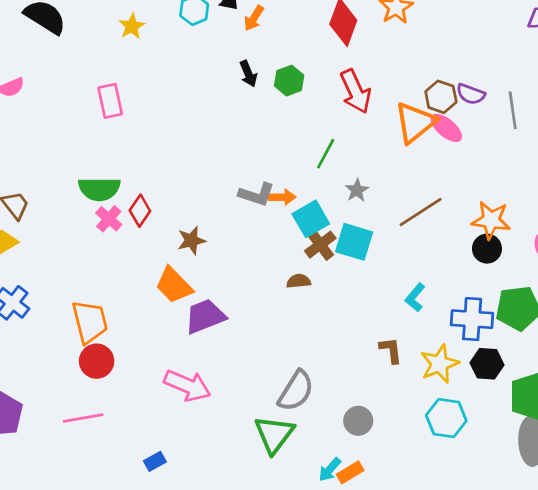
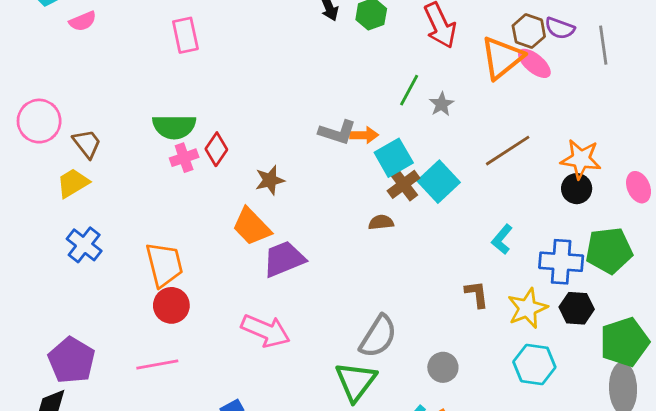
gray star: (357, 190) -> (442, 104), moved
pink cross: (109, 219) -> (184, 158), turned 30
cyan square: (354, 242) -> (439, 182), turned 30

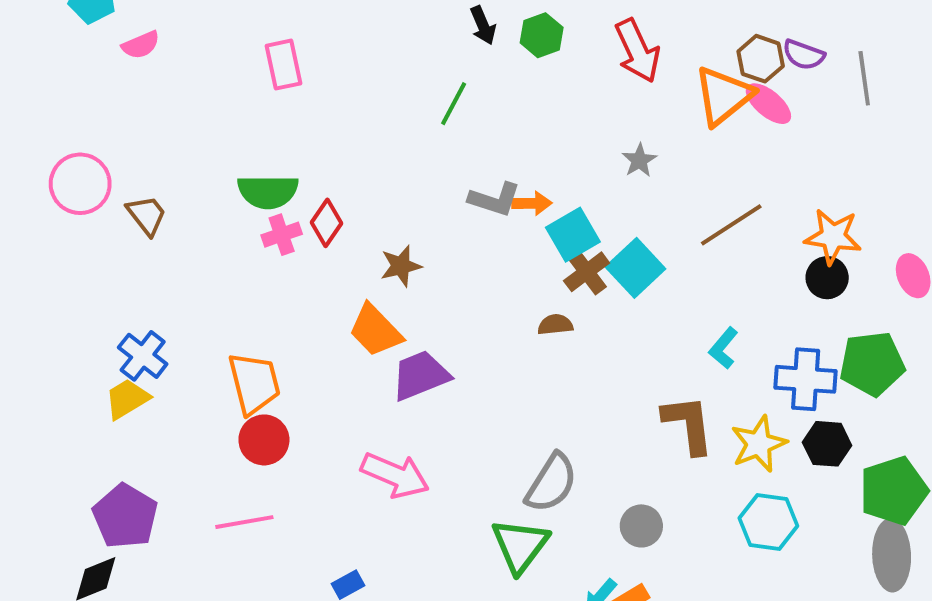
green line: (409, 90) -> (454, 104), moved
yellow trapezoid: (73, 183) -> (127, 399), moved
brown L-shape: (477, 294) -> (688, 424), size x1.6

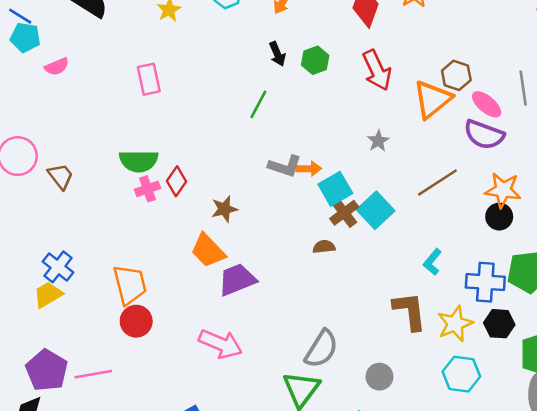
purple semicircle: (804, 55) -> (484, 135), moved, size x1.5
pink ellipse: (768, 104) -> (487, 104), moved
pink line: (244, 522) -> (93, 374), moved

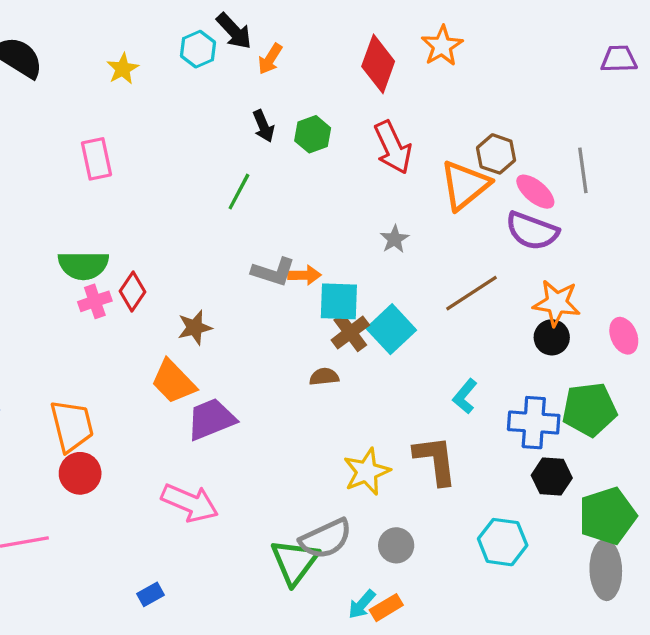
cyan square: (335, 189) -> (339, 301), turned 32
yellow star: (455, 324) -> (367, 472), moved
gray semicircle: (321, 349) -> (326, 539), moved, turned 33

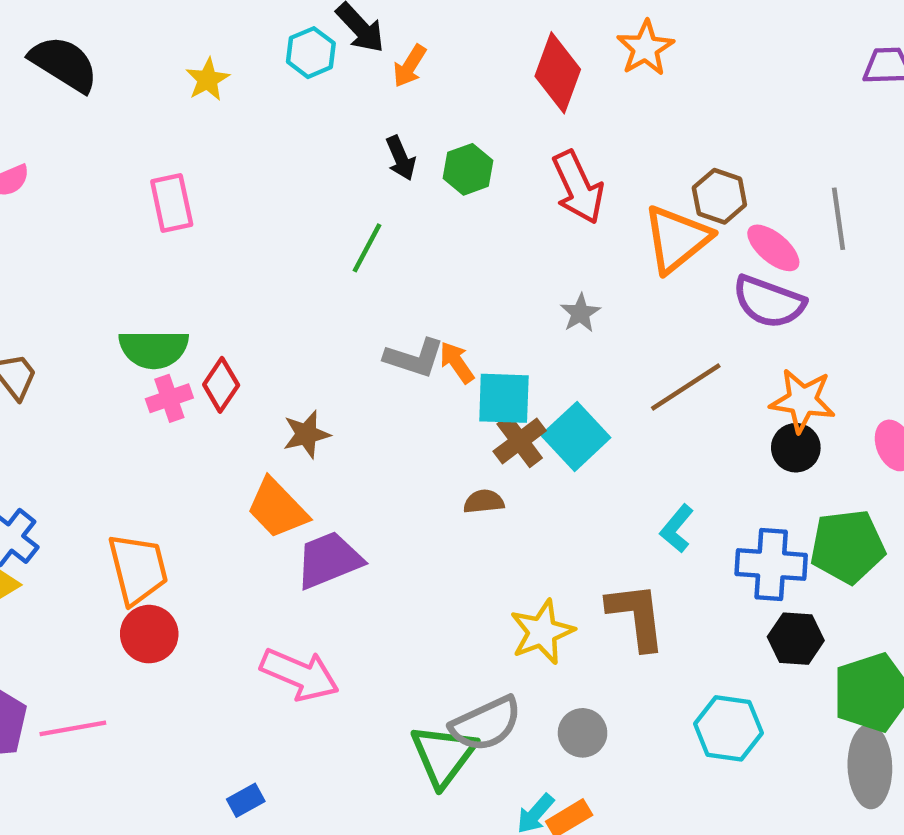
orange arrow: (304, 275) -> (457, 362), turned -124

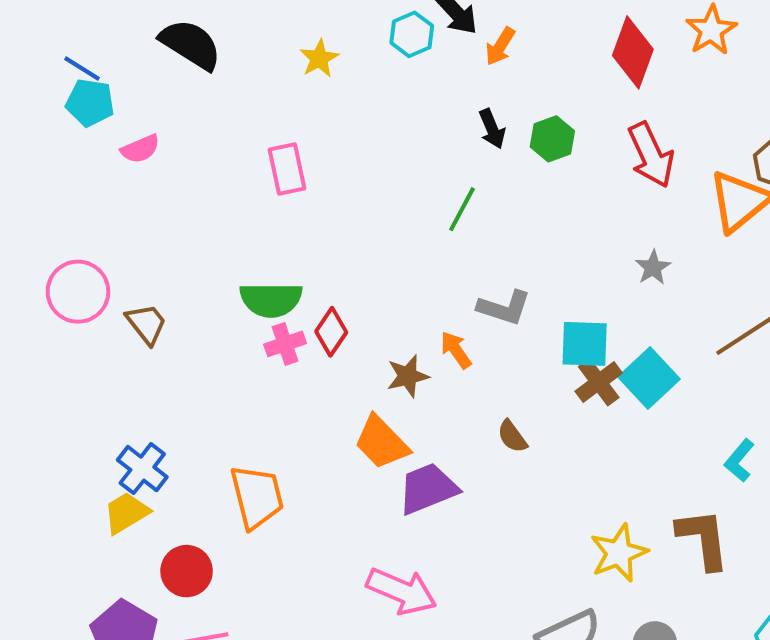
orange arrow: (457, 362) -> (456, 350), moved
brown semicircle: (484, 502) -> (512, 436), moved, turned -120
red circle: (149, 634) -> (187, 571), moved

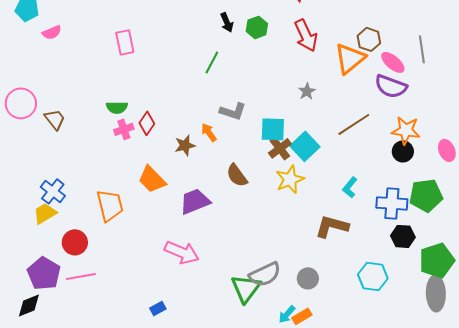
green semicircle: (271, 300) -> (117, 107), size x0.7
brown semicircle: (512, 436) -> (237, 175), size x1.4
orange trapezoid: (382, 442) -> (152, 179), moved
brown L-shape: (703, 539) -> (332, 226), turned -68
yellow star: (619, 553) -> (290, 179), moved

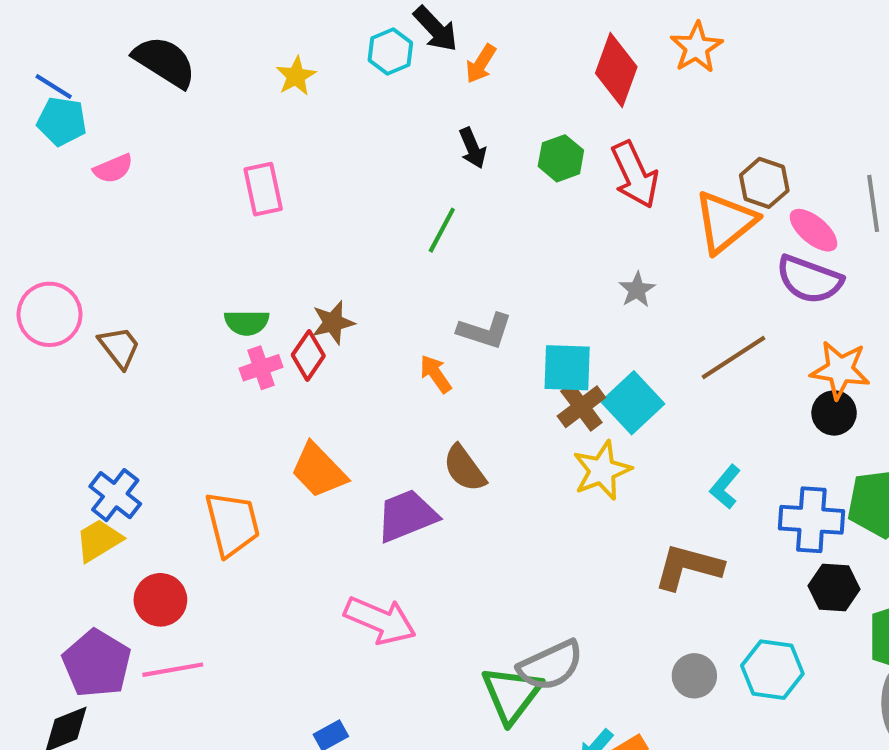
green hexagon: (257, 27) -> (561, 158), moved
brown star: (185, 145) -> (333, 323), moved
brown semicircle: (237, 175) -> (464, 468), moved
gray circle: (308, 278) -> (694, 676), moved

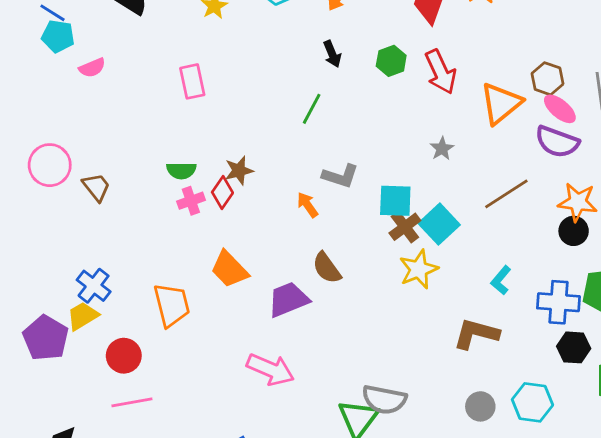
brown hexagon: (764, 183) -> (548, 79), moved
purple pentagon: (97, 663) -> (46, 338), moved
gray semicircle: (551, 666) -> (384, 400), turned 36

